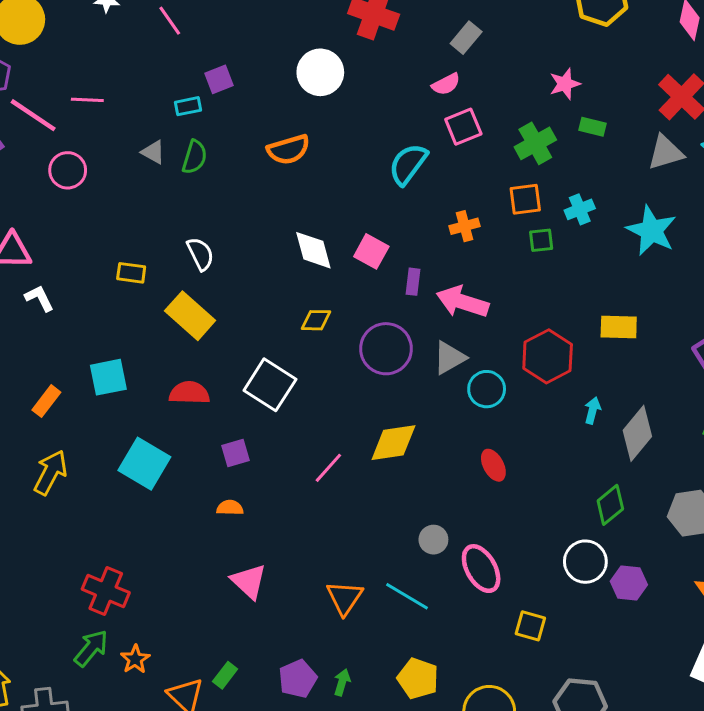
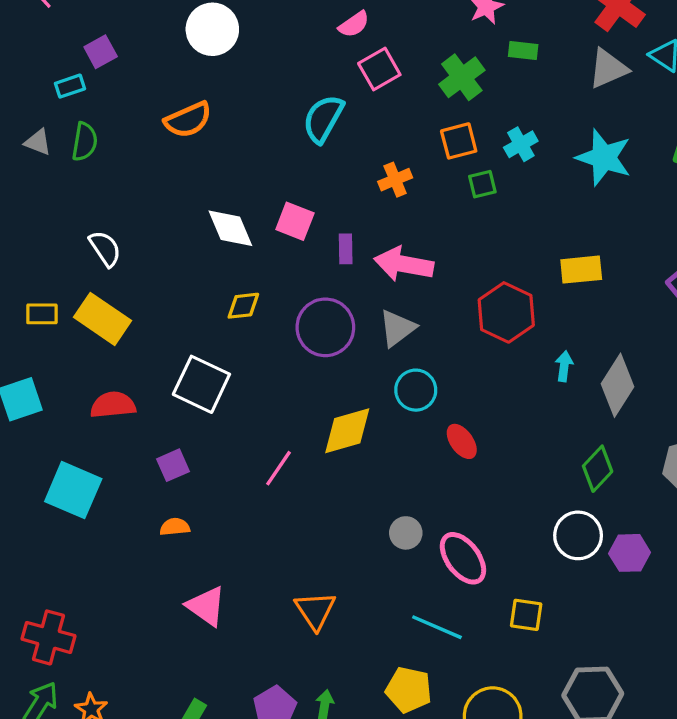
yellow rectangle: (131, 273) -> (42, 314), moved
cyan circle: (487, 389) -> (416, 390), moved
cyan line: (407, 596) -> (437, 627), moved

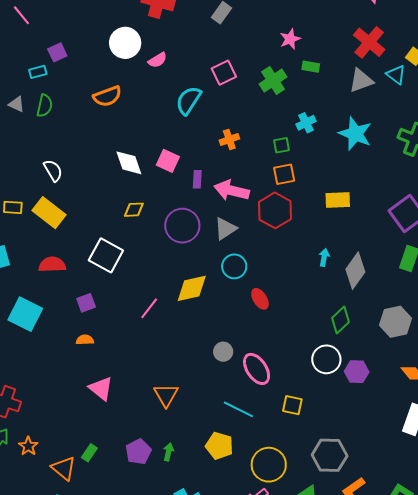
pink semicircle: (354, 24) -> (158, 60), moved
orange square: (459, 141) -> (284, 174), moved
red hexagon: (506, 312) -> (275, 210), moved

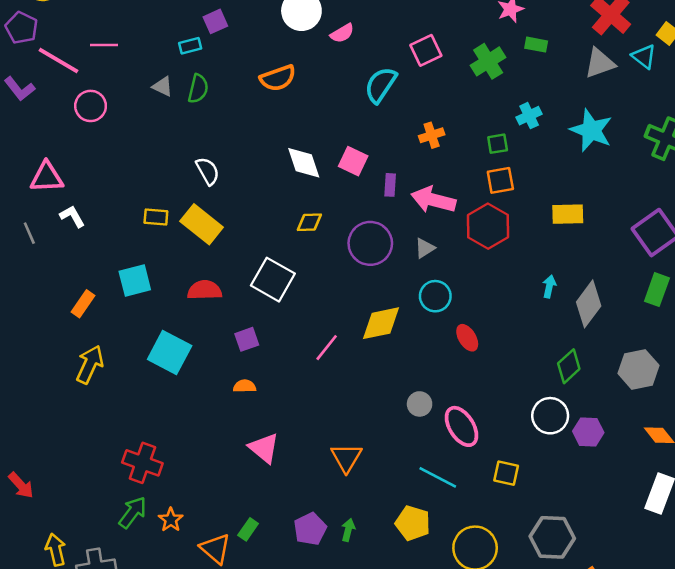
gray triangle: (225, 229) -> (425, 248), size x0.7

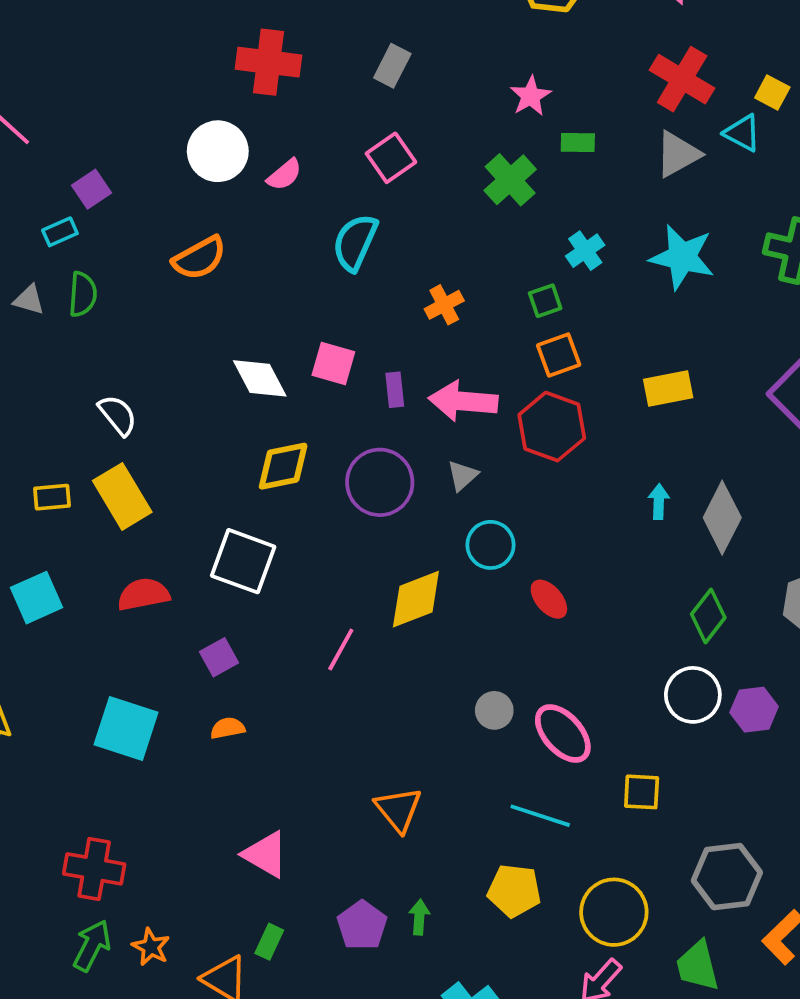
pink square: (426, 50) -> (391, 158), moved
yellow diamond: (309, 222) -> (283, 466), size x1.4
yellow rectangle: (202, 224) -> (122, 496), turned 30
cyan square: (170, 352) -> (126, 728), moved
pink triangle: (264, 448) -> (266, 854), moved

